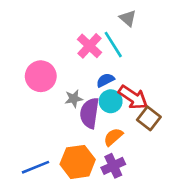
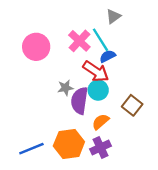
gray triangle: (128, 18) -> (113, 16), turned 42
pink circle: (41, 76) -> (36, 47), moved
blue semicircle: (105, 80) -> (108, 56), moved
red arrow: (133, 97) -> (96, 71), moved

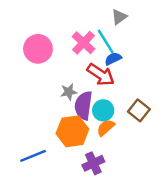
cyan circle: (98, 90) -> (103, 110), moved
orange hexagon: (69, 144) -> (72, 131), moved
purple cross: (101, 147) -> (93, 163), moved

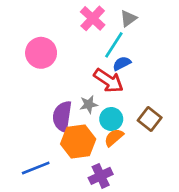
cyan line: (106, 41) -> (114, 45), turned 65
pink cross: (83, 43) -> (93, 18), moved
gray star: (69, 92) -> (89, 104), moved
purple semicircle: (83, 105) -> (62, 116), moved

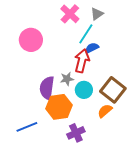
red arrow: (109, 81) -> (82, 61), turned -110
brown square: (150, 119) -> (113, 90), size x1.4
orange semicircle: (114, 138) -> (105, 111), moved

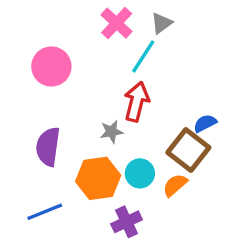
blue semicircle: (92, 48) -> (205, 123), moved
purple semicircle: (47, 88) -> (48, 147), moved
cyan circle: (84, 90) -> (140, 173), moved

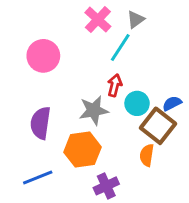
red arrow: (137, 102) -> (115, 85), size x0.7
gray star: (111, 132) -> (94, 110), size x1.5
cyan circle: (140, 173) -> (137, 103), moved
orange semicircle: (175, 185) -> (147, 155), turned -40

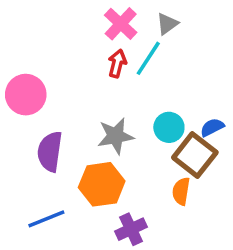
pink circle: (43, 56) -> (26, 95), moved
red arrow: (115, 85) -> (117, 64), moved

